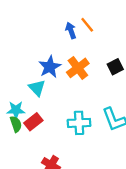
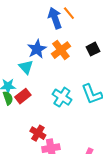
blue arrow: (71, 31) -> (55, 18), size x1.5
cyan cross: (79, 123) -> (62, 97), turned 36

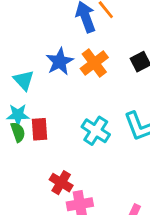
cyan triangle: (26, 67) -> (24, 80), moved
red rectangle: (23, 96) -> (40, 129), turned -56

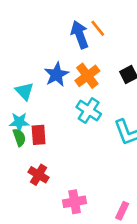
cyan cross: (96, 131) -> (89, 110), moved
red cross: (61, 183) -> (39, 175), moved

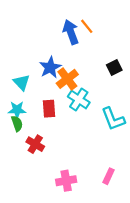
orange cross: (87, 76) -> (67, 79), moved
red rectangle: (39, 135) -> (49, 109), moved
red cross: (39, 175) -> (35, 144), moved
pink rectangle: (122, 211) -> (108, 176), moved

